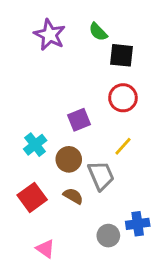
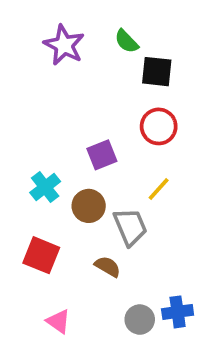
brown semicircle: (73, 196) -> (108, 267), moved
red square: (32, 197) -> (41, 255), turned -32
blue cross: (138, 224) -> (178, 312), moved
gray circle: (108, 236) -> (140, 320), moved

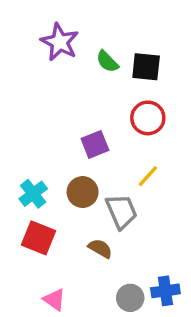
green semicircle: (126, 41) -> (107, 61), moved
cyan cross: (45, 187) -> (33, 194), moved

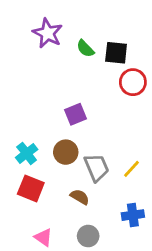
red circle: (148, 118) -> (133, 82), moved
yellow line: (148, 176) -> (131, 169), moved
blue cross: (165, 291) -> (133, 215), moved
gray circle: (130, 298) -> (88, 236), moved

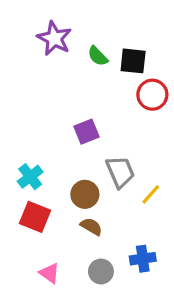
brown circle: (66, 152) -> (85, 194), moved
gray trapezoid: (97, 167) -> (120, 172), moved
blue cross: (133, 215) -> (143, 259), moved

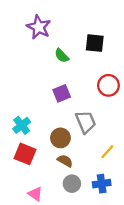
green semicircle: (98, 56) -> (62, 56), moved
red circle: (152, 95) -> (108, 85), moved
yellow line: (151, 194) -> (107, 152), moved
gray circle: (101, 272) -> (72, 184), moved

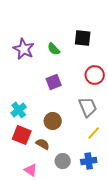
purple star: (39, 27) -> (24, 49), moved
gray trapezoid: (86, 122) -> (88, 107), moved
brown semicircle: (65, 161) -> (43, 144), moved

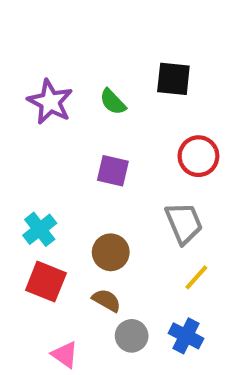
purple square: (54, 82) -> (113, 171), turned 35
brown semicircle: (43, 144) -> (107, 300), moved
blue cross: (89, 161) -> (186, 336), turned 35

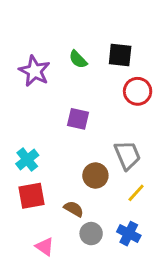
green semicircle: (113, 102) -> (78, 59), moved
red circle: (198, 156) -> (138, 91), moved
brown circle: (111, 252) -> (95, 175), moved
red square: (46, 282) -> (32, 196), turned -32

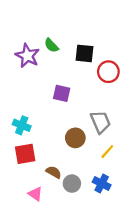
black square: (120, 55) -> (84, 53), moved
green semicircle: (78, 59) -> (51, 45), moved
cyan cross: (27, 160) -> (22, 125), turned -30
brown semicircle: (74, 209) -> (54, 172), moved

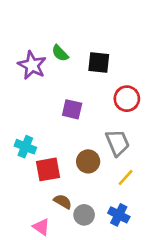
red circle: (108, 72) -> (127, 99), moved
red square: (25, 154) -> (48, 169), moved

